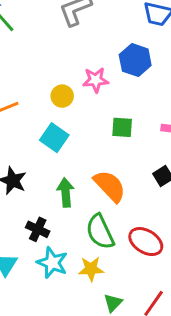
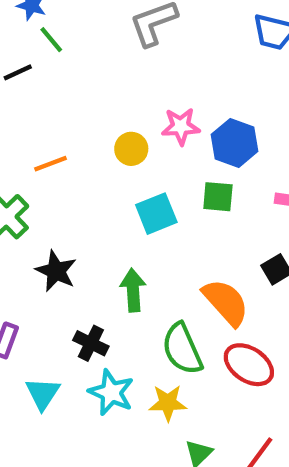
blue hexagon: (135, 60) -> (234, 143), moved
cyan square: (54, 138) -> (156, 214), moved, turned 32
orange semicircle: (110, 186) -> (226, 302), moved

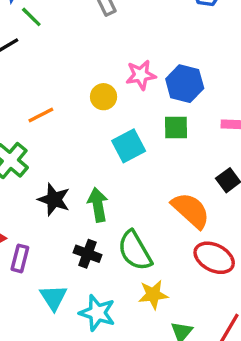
green arrow: (133, 290) -> (98, 205), moved
green semicircle: (182, 349) -> (135, 251), moved
cyan star: (111, 392) -> (97, 313), moved

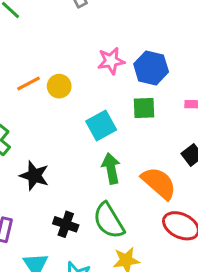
yellow circle: (104, 97) -> (59, 86), moved
orange line: (41, 115) -> (28, 83), moved
green arrow: (98, 205) -> (111, 168), moved

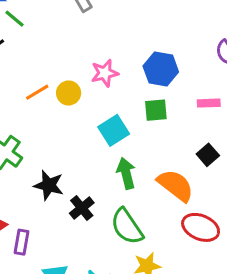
pink star: (111, 61) -> (105, 73), moved
black cross: (66, 224) -> (82, 208), moved, turned 35

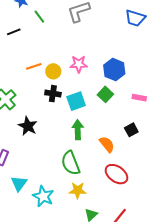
green line: (15, 19) -> (39, 17), moved
green square: (156, 110) -> (105, 94), turned 35
orange semicircle: (176, 185) -> (107, 144), size x0.7
black cross: (82, 208) -> (53, 94), moved, turned 35

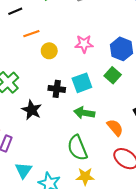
orange line: (34, 66) -> (31, 34), moved
yellow circle: (53, 71) -> (49, 51), moved
black cross: (53, 94) -> (57, 89), moved
green arrow: (78, 130) -> (84, 113), turned -78

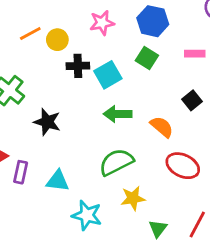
orange line: (31, 34) -> (30, 33), moved
black cross: (57, 89) -> (78, 66), moved
green semicircle: (77, 148) -> (116, 162), turned 95
cyan triangle: (23, 170) -> (58, 181), moved, turned -48

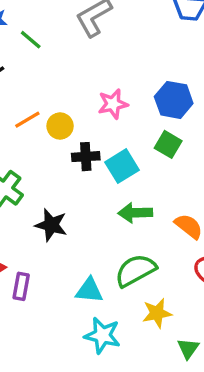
cyan triangle: (58, 181) -> (89, 290), moved

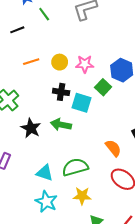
yellow circle: (60, 126) -> (60, 62), moved
green square: (168, 144) -> (103, 87), moved
cyan square: (122, 166) -> (82, 103), turned 36
green arrow: (135, 213) -> (61, 125), moved

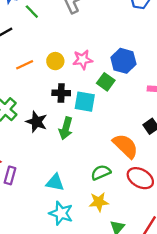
green arrow: (61, 125) -> (66, 128), turned -78
black star: (31, 128) -> (37, 122), moved
orange semicircle: (113, 148) -> (125, 146), size x1.4
green semicircle: (75, 167) -> (101, 172), moved, size x0.7

